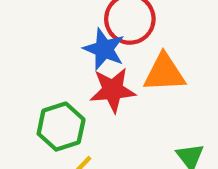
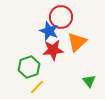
orange triangle: (164, 73) -> (77, 42), turned -40

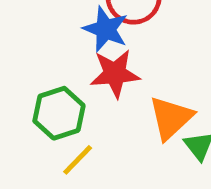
orange triangle: (77, 42) -> (171, 118), moved

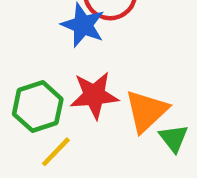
red star: (115, 74) -> (94, 95), moved

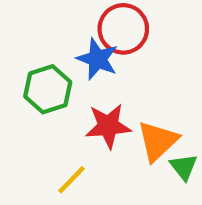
green hexagon: (38, 107) -> (48, 89), moved

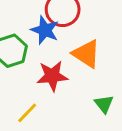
orange triangle: (158, 141) -> (86, 54), moved, turned -44

